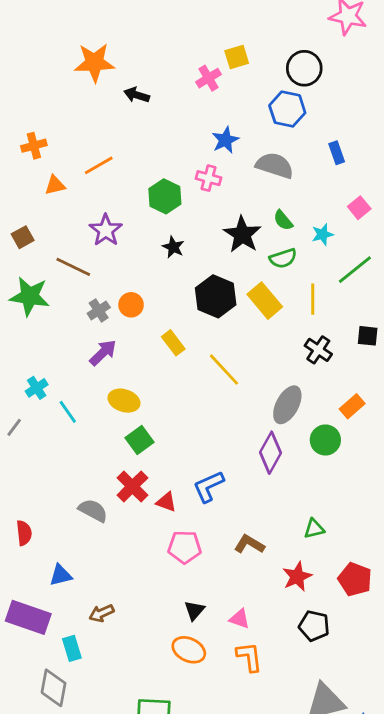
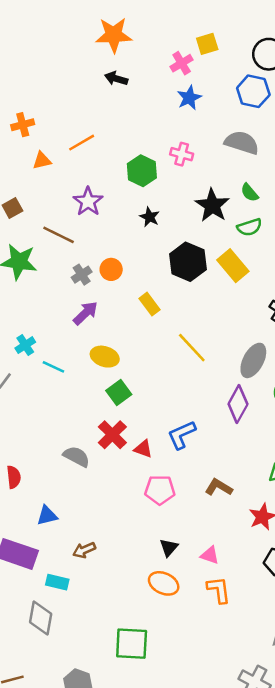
orange star: (94, 63) -> (114, 35), moved
blue star: (225, 140) -> (189, 98), moved
yellow line: (224, 370) -> (192, 348), moved
cyan line: (68, 412) -> (53, 367), turned -30
cyan rectangle: (72, 648) -> (57, 582), turned -60

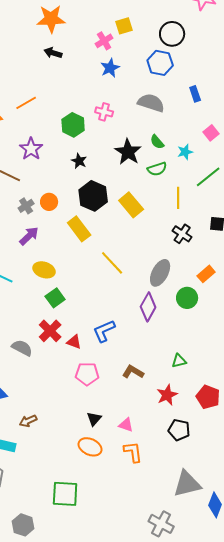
black hexagon: (188, 262) -> (93, 196), moved
yellow rectangle: (233, 266) -> (131, 205), moved
yellow rectangle: (150, 304) -> (79, 229), size x1.4

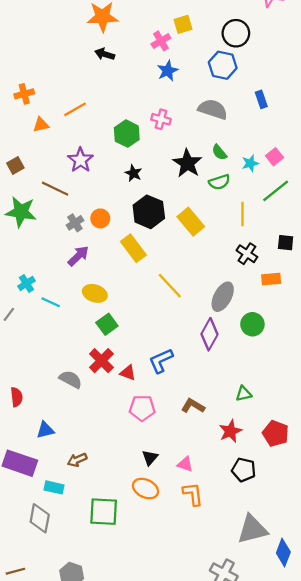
pink square: (211, 133) -> (274, 157), moved
orange rectangle: (206, 274) -> (271, 279), moved, turned 36
green square: (65, 494) -> (104, 512), moved

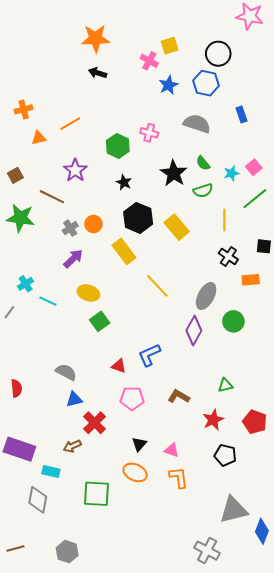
pink cross: (161, 41) -> (149, 61), turned -30
blue star: (168, 71) -> (169, 85), moved
red cross: (101, 361) -> (95, 423), moved
blue triangle: (45, 430) -> (74, 399), moved

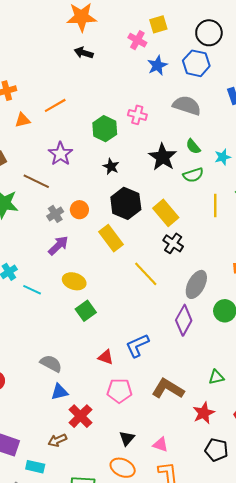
black cross: (228, 256) -> (173, 243), moved
brown L-shape: (179, 396) -> (168, 389), size x1.4

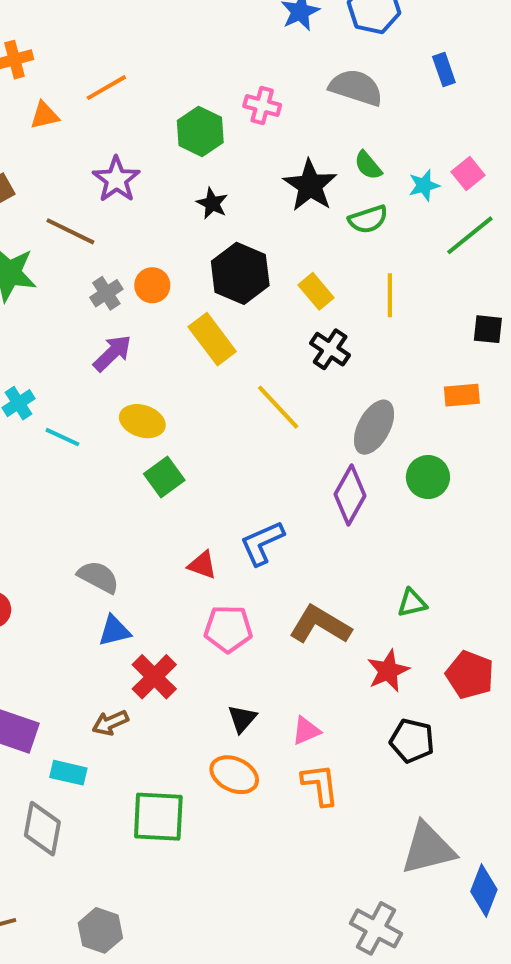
yellow line: (215, 205) -> (390, 295), moved
yellow rectangle: (166, 213) -> (316, 291), size x0.7
pink triangle: (161, 445) -> (306, 731), turned -42

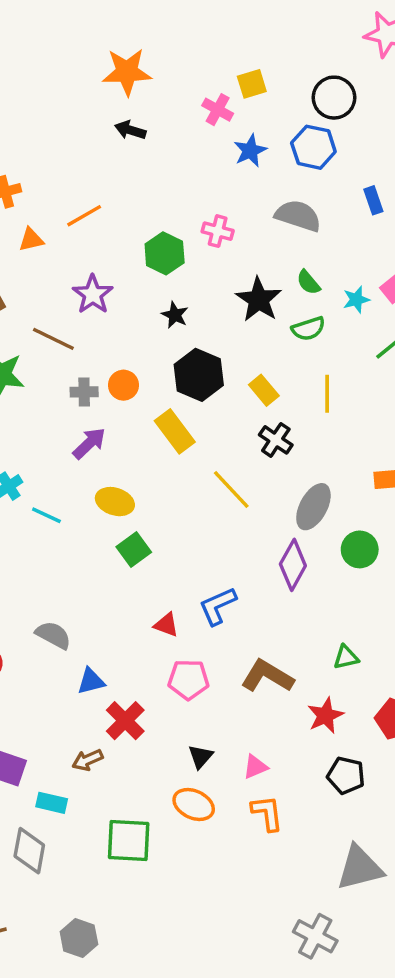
gray cross: (106, 293) -> (84, 392), turned 32
gray semicircle: (98, 577) -> (53, 635), moved

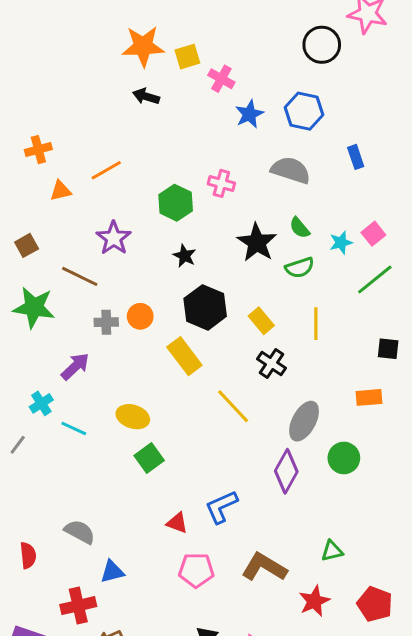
yellow square: (252, 84) -> (187, 57), moved
black circle: (334, 98) -> (322, 45), moved
purple arrow: (89, 443) -> (75, 366), moved
red cross: (125, 721) -> (78, 606), moved, turned 32

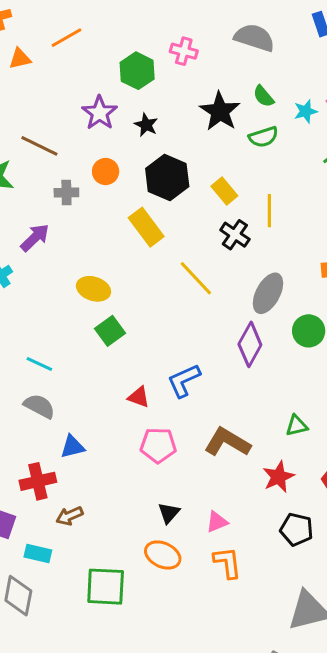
purple star: (114, 238) -> (100, 113), moved
orange circle: (140, 316) -> (106, 171), moved
yellow line: (316, 324) -> (269, 211), moved
cyan line: (74, 428) -> (39, 364), moved

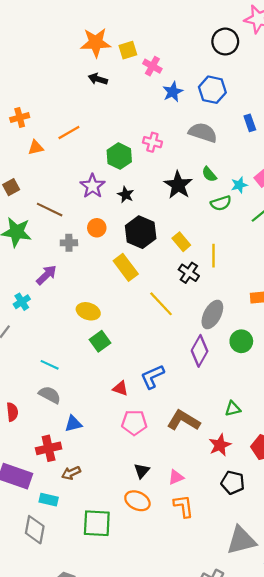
green semicircle: (263, 137) -> (221, 203), moved

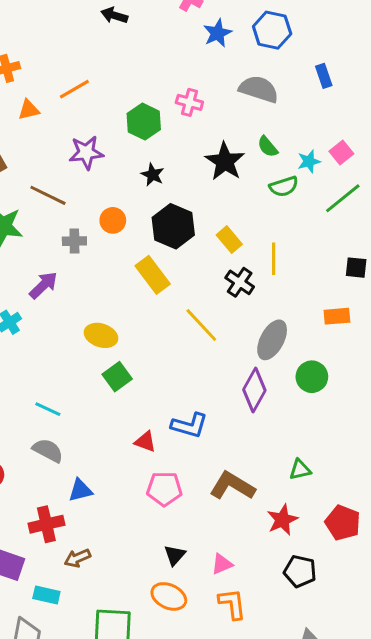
purple star: (92, 186) -> (86, 153), moved, turned 30
blue L-shape: (152, 377) -> (189, 425), turned -140

